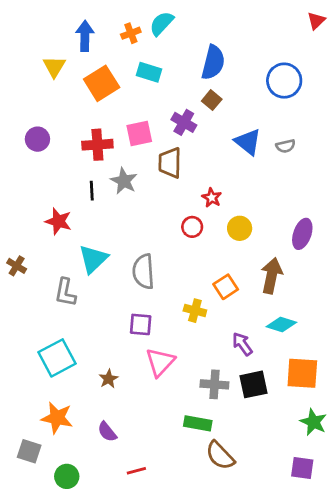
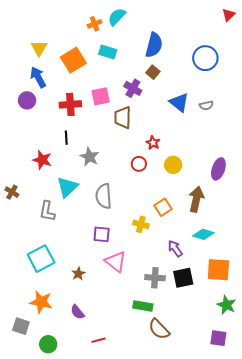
blue arrow: (85, 36) -> (38, 77), moved, turned -30
gray star: (124, 181) -> (89, 157), moved
pink triangle: (160, 362) -> (116, 262), turned -35

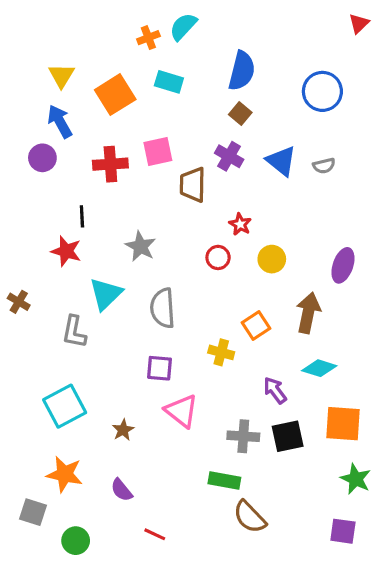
purple cross: (133, 88) -> (229, 156), moved
black line: (66, 138) -> (82, 216), moved
red line: (99, 340) -> (155, 534), turned 40

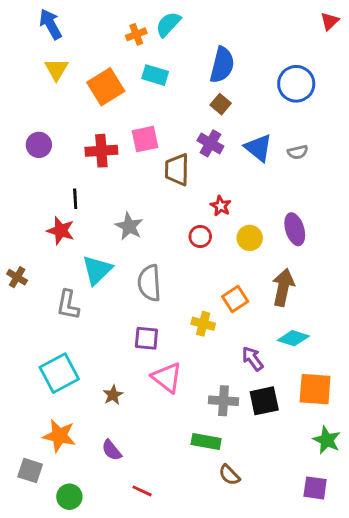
blue arrow: (60, 121) -> (50, 24), moved
purple ellipse: (343, 265) -> (295, 229), moved, turned -36
brown semicircle: (250, 517) -> (229, 475), size x0.7

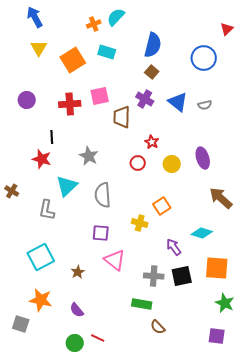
red triangle: (330, 21) -> (227, 29), moved
brown arrow: (283, 287) -> (221, 198), moved, turned -60
green circle: (69, 497) -> (75, 343), moved

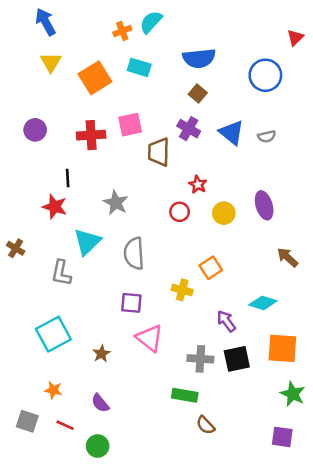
blue semicircle: (153, 45) -> (199, 58), turned 70
brown arrow: (221, 198) -> (288, 257), size x0.7
orange star: (41, 300) -> (53, 390), size x0.6
red line: (98, 338) -> (65, 425), moved

